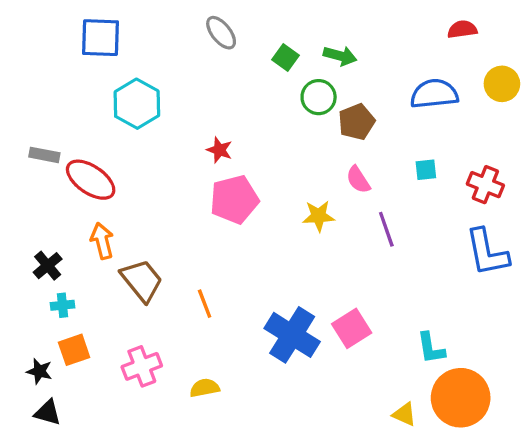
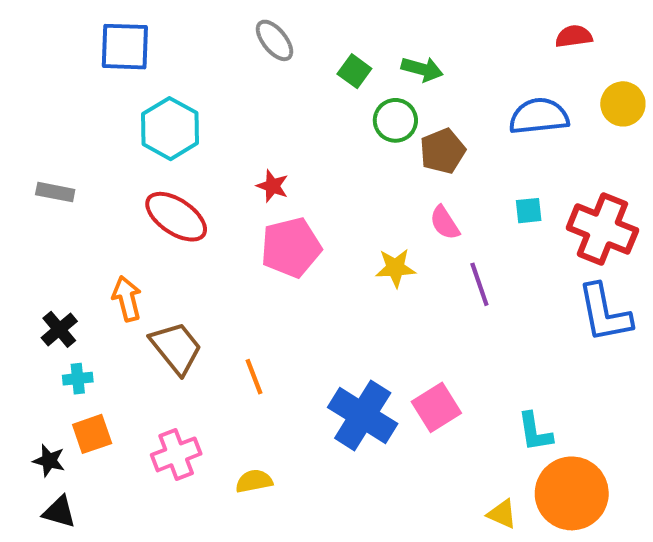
red ellipse: (91, 180) -> (176, 217), moved
red cross: (485, 185) -> (602, 229), size x1.5

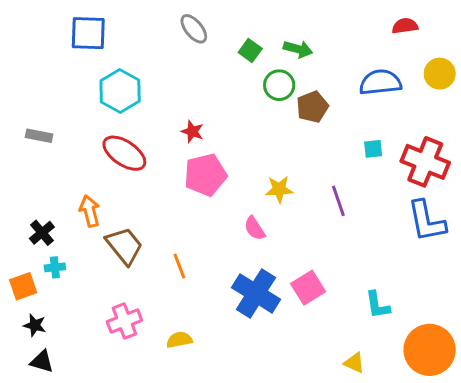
pink semicircle: (445, 223) -> (255, 228), moved
orange square: (92, 434) -> (23, 286), moved
orange circle: (572, 493) -> (430, 350), moved

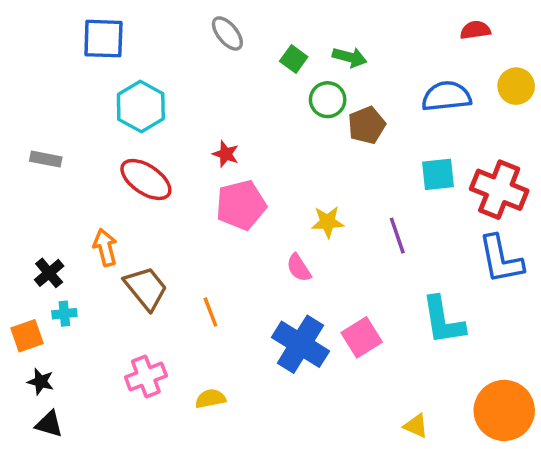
cyan square: (373, 149) -> (438, 174), size x1.5
cyan L-shape: (377, 305) -> (443, 320), moved, size x1.5

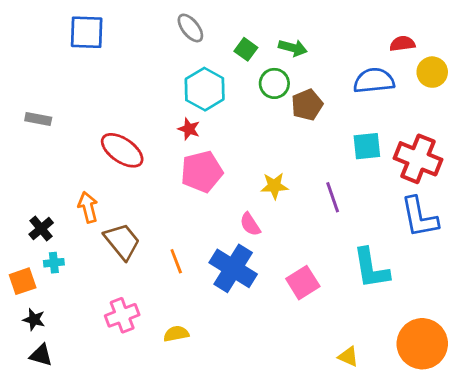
red semicircle: (475, 30) -> (402, 44), moved
cyan hexagon: (141, 106) -> (205, 89), moved
gray rectangle: (46, 159) -> (38, 119), moved
blue cross: (300, 344) -> (233, 268), moved

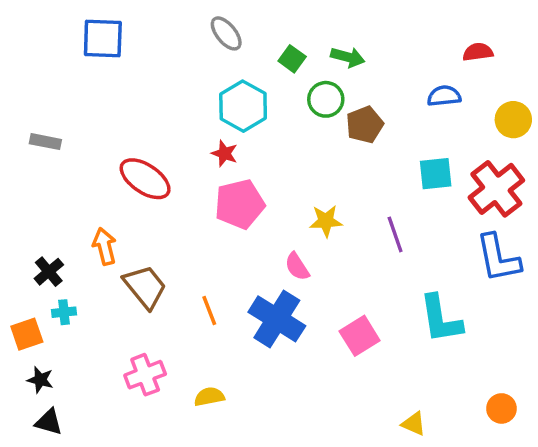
yellow circle: (432, 72) -> (513, 120), moved
blue semicircle: (374, 81) -> (444, 96), size x0.7
red cross: (418, 159) -> (496, 189), turned 30
orange circle: (422, 344) -> (501, 408), size x0.5

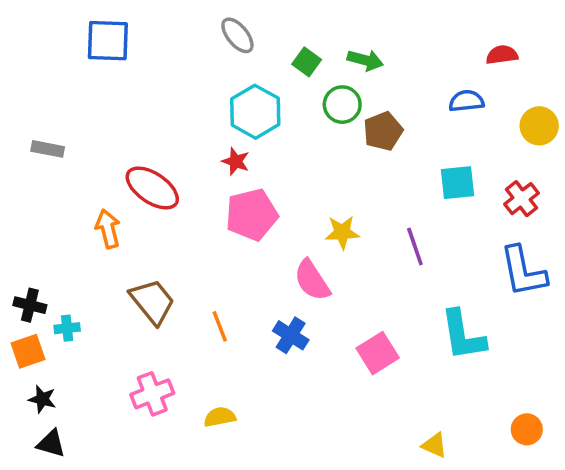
red cross: (496, 189) -> (521, 199), size x0.6
orange arrow: (105, 246) -> (108, 229), moved
pink semicircle: (297, 267) -> (312, 280), size x1.4
black cross: (49, 272) -> (30, 305), moved, turned -36
blue cross: (277, 319) -> (291, 335), size x0.6

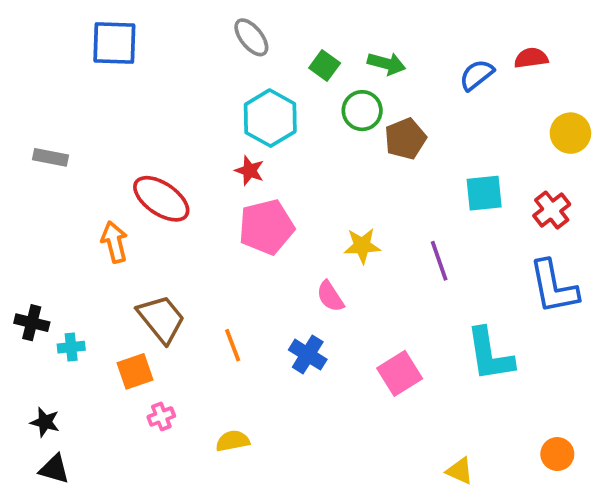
blue semicircle: (466, 101) -> (477, 75), moved, turned -32
pink semicircle: (312, 280) -> (330, 296), size x0.7
orange square: (28, 351) -> (135, 371), moved
pink cross: (152, 394) -> (161, 416), size x0.6

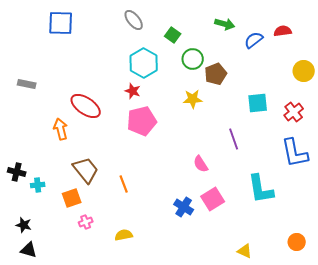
green arrow: (387, 64) -> (225, 24), moved
yellow star: (362, 246) -> (193, 99), moved
pink semicircle: (330, 296) -> (201, 164), moved
blue cross: (308, 355) -> (184, 207), moved

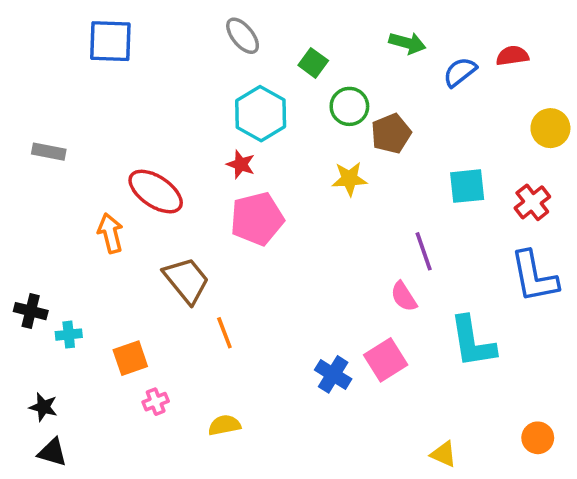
pink semicircle: (201, 164) -> (404, 297), moved
brown trapezoid: (86, 170) -> (186, 280), moved

